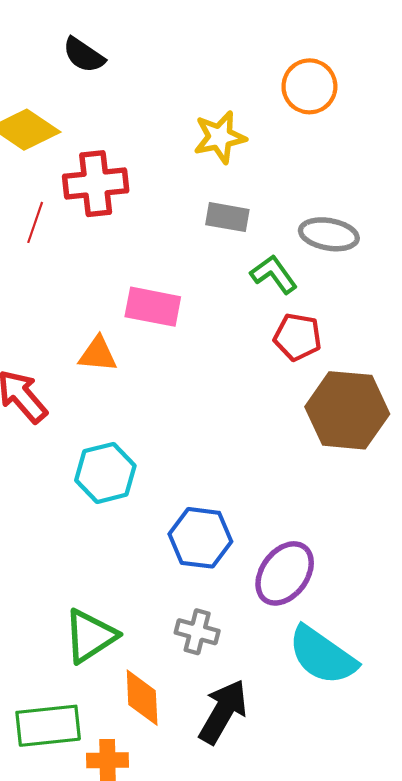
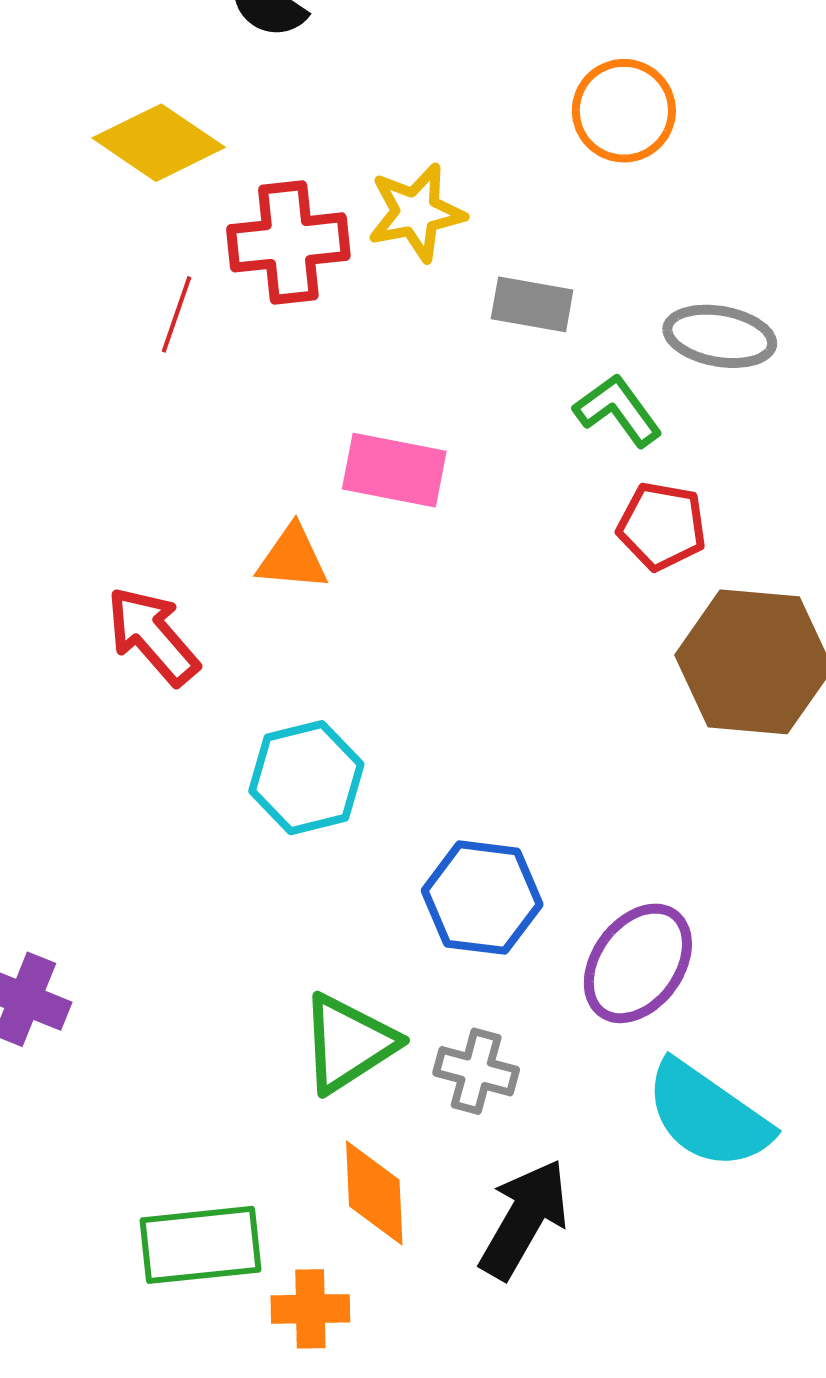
orange circle: (309, 86) -> (624, 111), moved
yellow star: (220, 137) -> (416, 213), moved
green triangle: (90, 636) -> (348, 1043), moved

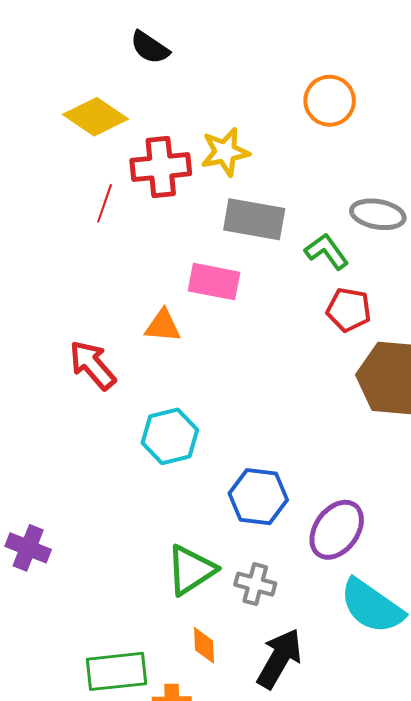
gray rectangle: (532, 304) -> (254, 219), moved, size x1.5
orange diamond: (374, 1193) -> (204, 645), size x0.7

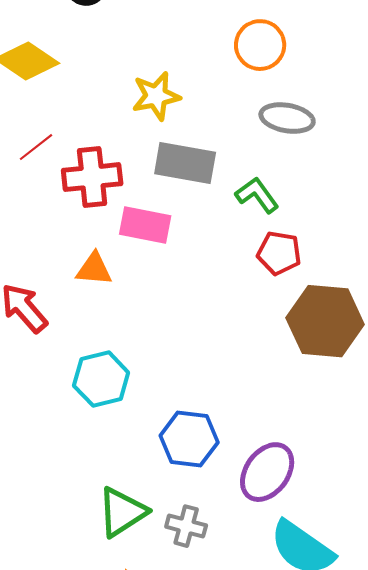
red cross: (161, 167) -> (92, 177), moved
red line: (105, 203) -> (36, 147), turned 33
gray ellipse: (378, 214) -> (287, 118), moved

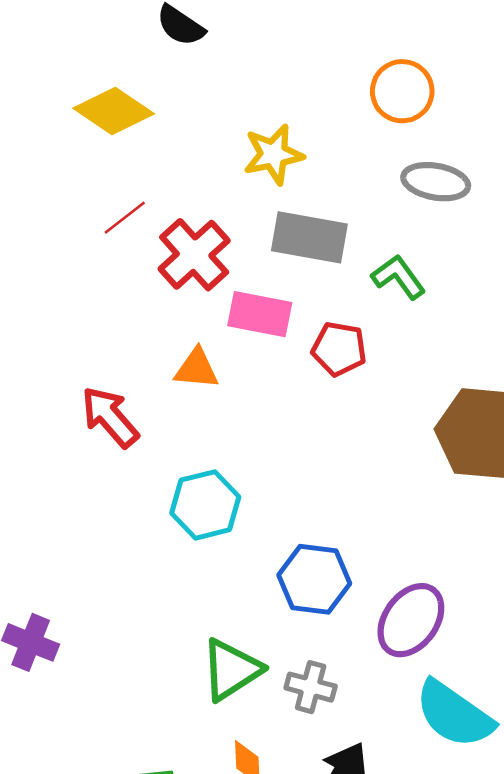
red cross: (92, 177) -> (194, 255), turned -36
red pentagon: (279, 253) -> (339, 349), moved

